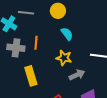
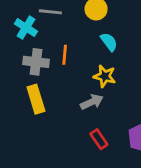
gray arrow: (77, 75) -> (92, 102), moved
yellow rectangle: (31, 76) -> (36, 99), moved

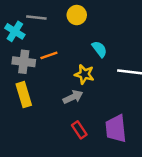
cyan semicircle: (109, 42) -> (99, 49), moved
orange line: (65, 55) -> (49, 55), turned 66

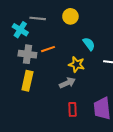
yellow rectangle: (24, 95) -> (27, 81), turned 30
red rectangle: (79, 130) -> (72, 109), turned 32

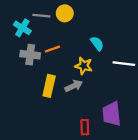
yellow circle: (70, 16) -> (65, 13), moved
yellow rectangle: (27, 81) -> (49, 86), moved
red rectangle: (72, 109) -> (85, 127), moved

